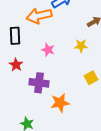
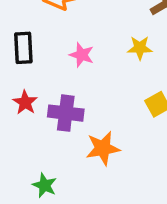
black rectangle: (15, 36) -> (23, 48), moved
red star: (16, 65) -> (25, 102), moved

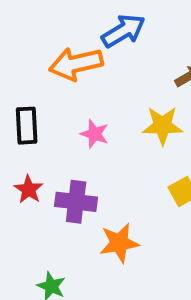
yellow star: (140, 48) -> (162, 126), size x1.4

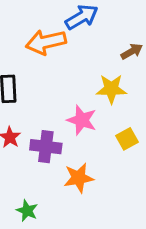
pink star: (95, 134) -> (82, 120), moved, size x1.4

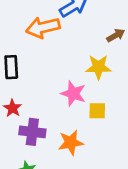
yellow square: (127, 139) -> (97, 111), moved, turned 30
purple cross: (46, 147) -> (32, 132), moved

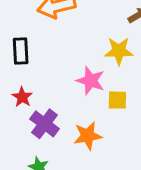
purple cross: (32, 132) -> (44, 124), turned 30

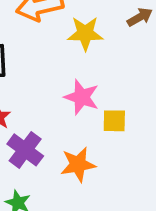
yellow star: (119, 51) -> (85, 33), moved

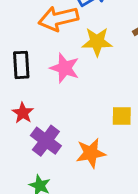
pink star: (82, 97) -> (65, 68), moved

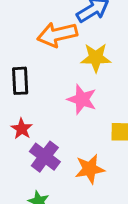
pink star: (65, 68) -> (82, 99), moved

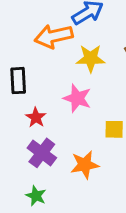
red star: (22, 129) -> (36, 117), moved

